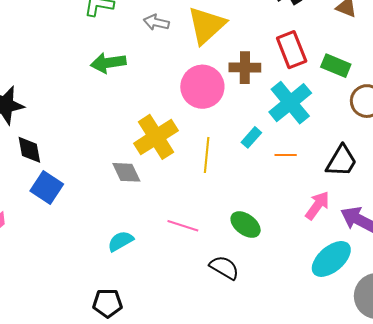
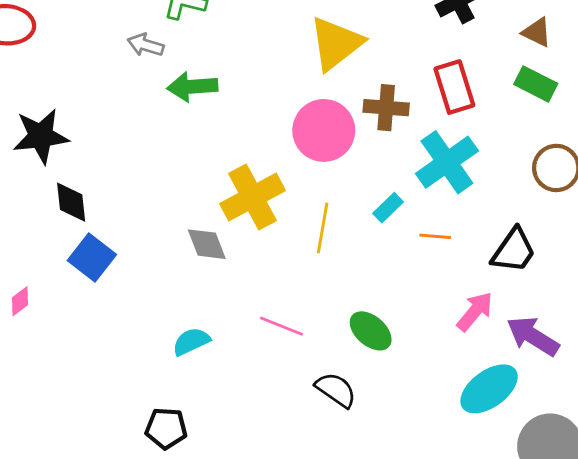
gray arrow: (156, 22) -> (146, 45), moved
green rectangle: (336, 66) -> (536, 84), moved

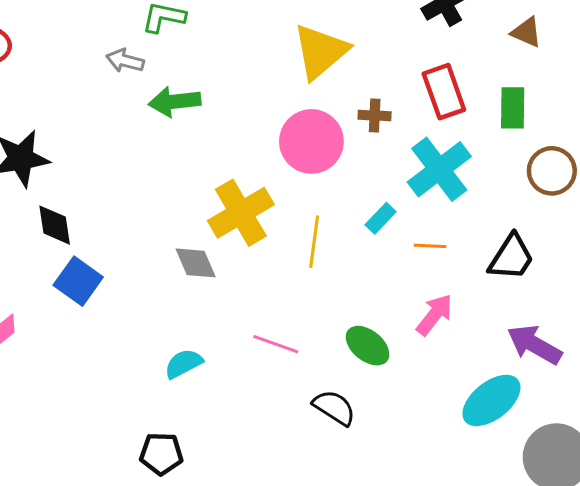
green rectangle: (536, 84) -> (513, 108), moved, turned 66
brown cross: (386, 108) -> (375, 115), size x0.7
pink arrow: (475, 311) -> (434, 315), moved

